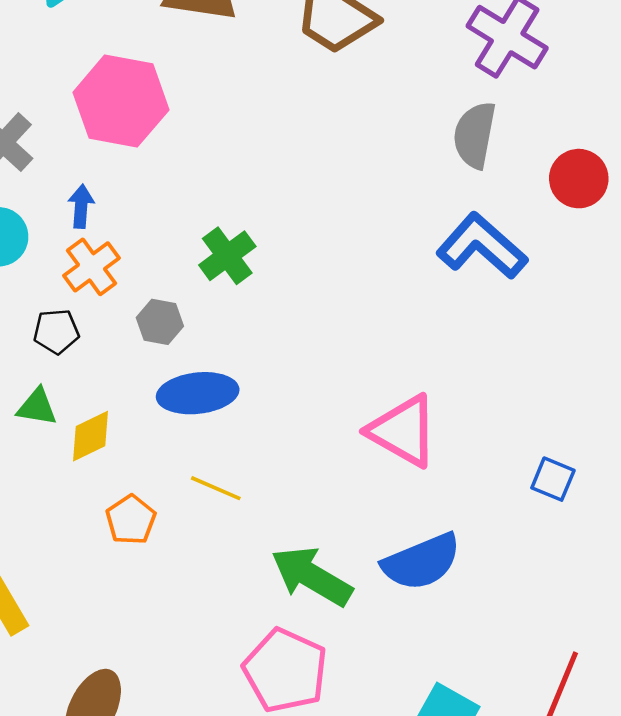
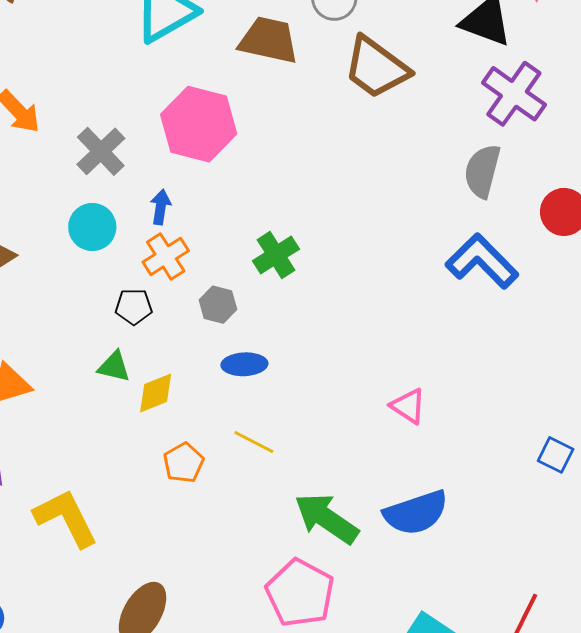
blue ellipse: (198, 393) -> (244, 364), size x0.7
pink triangle: (403, 431) -> (408, 406), size x0.6
blue square: (553, 479) -> (556, 455), moved

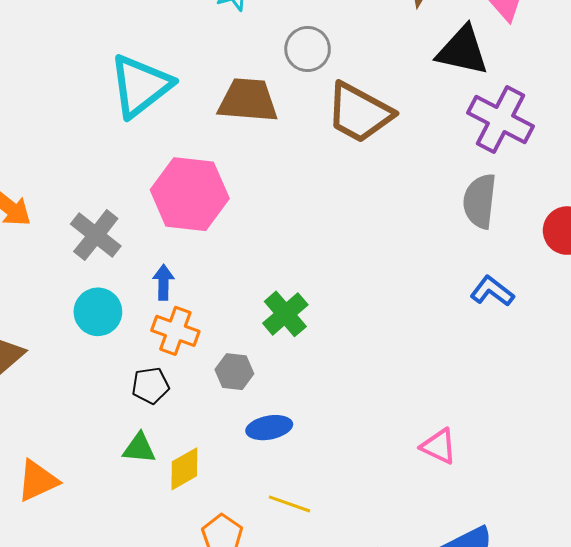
orange cross: (166, 256) -> (175, 331), turned -30
blue L-shape: (482, 261) -> (492, 291), size x0.6

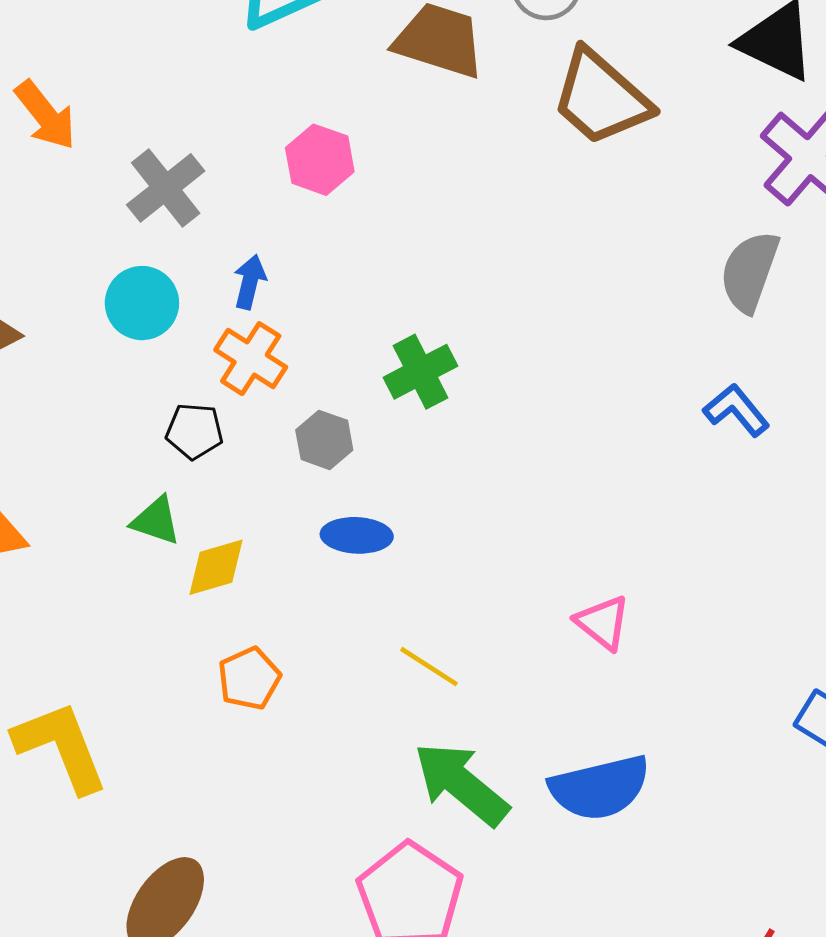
pink hexagon: (190, 194) -> (320, 160), size x0.6
yellow line: (290, 504) -> (429, 667), moved

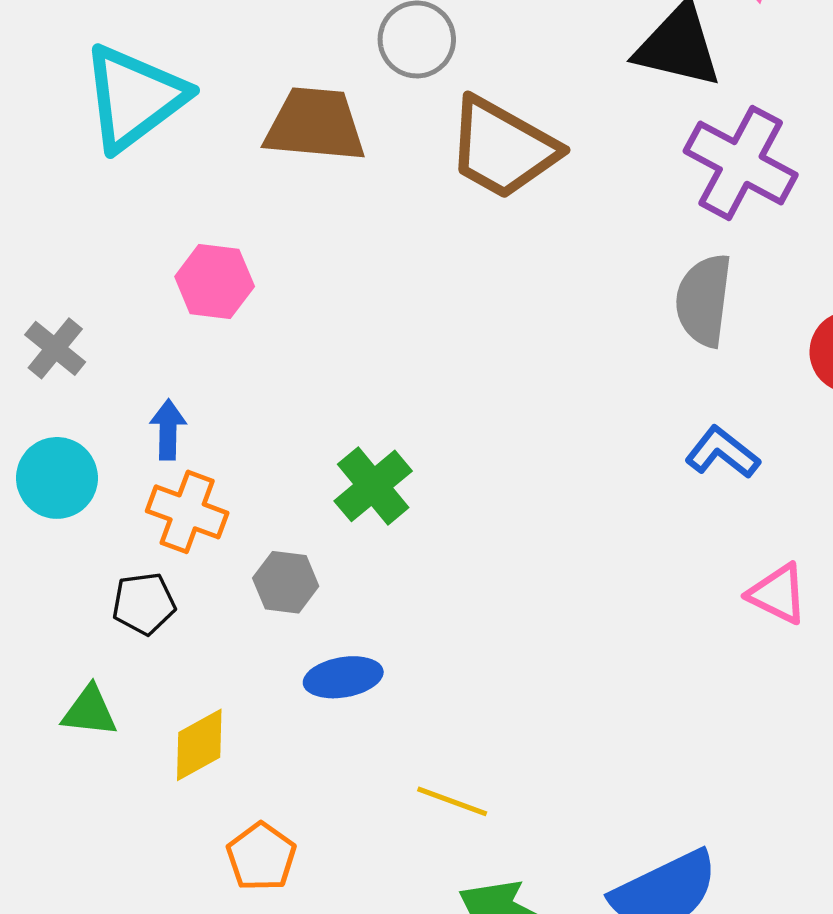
gray cross: (166, 188) -> (55, 348), size x0.7
green triangle: (156, 521) -> (90, 711), moved
pink triangle: (603, 623) -> (778, 594), moved

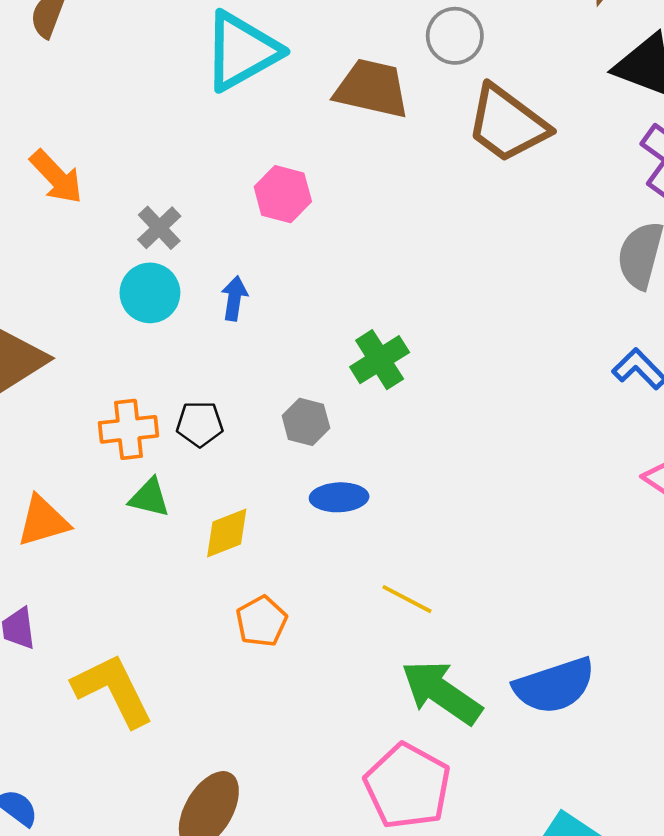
cyan circle: (57, 478) -> (150, 293), moved
orange cross: (187, 512) -> (129, 429), moved, turned -34

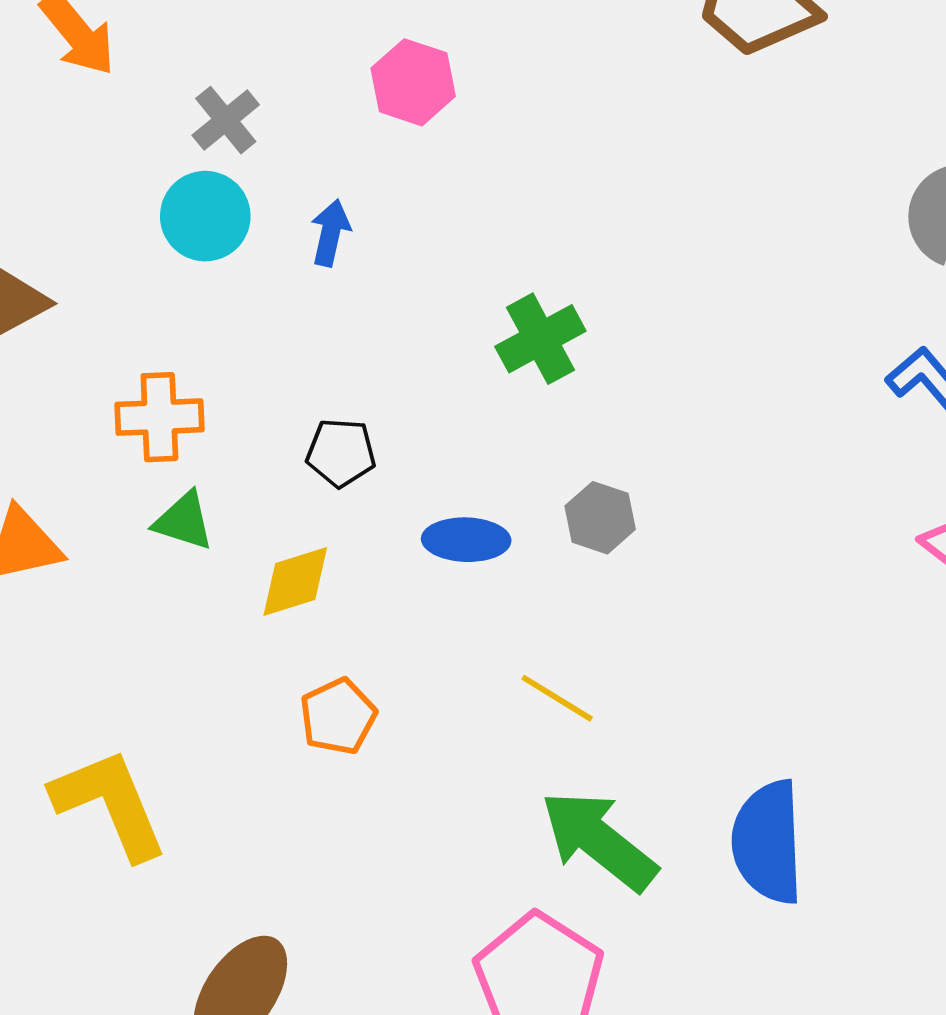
gray hexagon: (306, 422) -> (600, 518), moved
black pentagon: (200, 424) -> (341, 453), moved
blue semicircle: (554, 686) -> (768, 842), turned 102

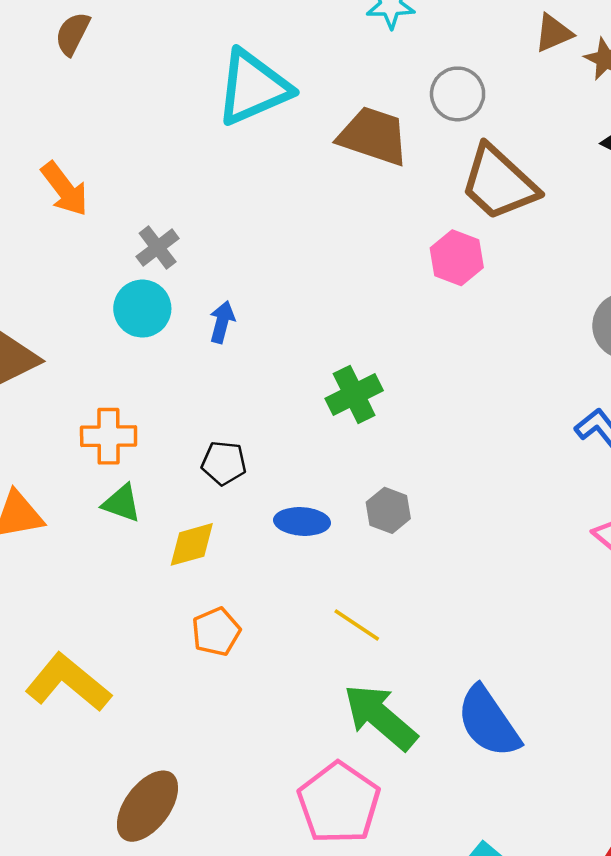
pink hexagon: (413, 82) -> (457, 258), moved
yellow L-shape: (110, 804) -> (68, 683), turned -30
blue semicircle: (768, 842) -> (488, 722), turned -34

